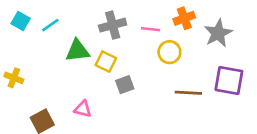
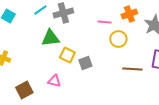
cyan line: (50, 25) -> (40, 10), moved
gray cross: (113, 25) -> (63, 13), moved
yellow square: (106, 62) -> (67, 55), moved

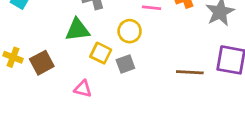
yellow circle: (118, 39) -> (130, 31), moved
brown square: (24, 90) -> (42, 63), moved

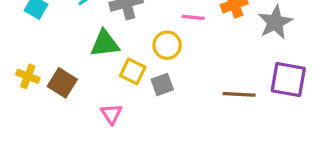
brown square: (42, 63) -> (62, 83), turned -30
pink triangle: (83, 89) -> (111, 114), turned 42

